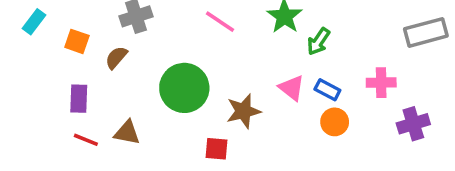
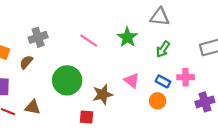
green arrow: (319, 41) -> (163, 49), moved
blue rectangle: (327, 90) -> (163, 81), moved

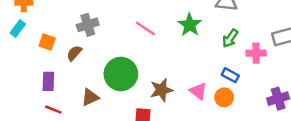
pink cross: (186, 77) -> (256, 53), moved
pink triangle: (132, 80) -> (198, 91), moved
brown triangle: (33, 107) -> (90, 97), moved, turned -35

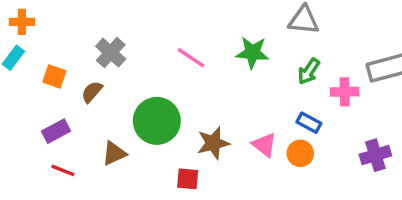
gray cross: (88, 25) -> (111, 53), turned -30
green star: (190, 25) -> (252, 53), turned -30
purple rectangle: (48, 81) -> (56, 131), turned 60

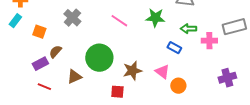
green arrow: (309, 71) -> (188, 29), turned 56
brown semicircle: (92, 92) -> (55, 52), moved
blue rectangle: (309, 123) -> (174, 48), moved
orange circle: (300, 153) -> (178, 86), moved

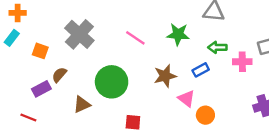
gray cross: (72, 18) -> (79, 34), size x1.4
blue rectangle: (174, 48) -> (201, 70), turned -56
brown star: (132, 71) -> (165, 76), moved
red line: (44, 87) -> (28, 118), moved

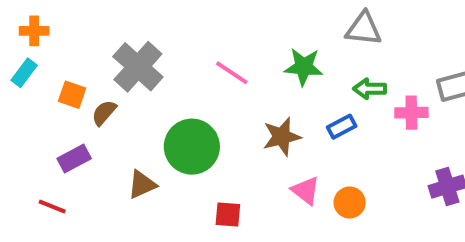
brown semicircle: (59, 75) -> (104, 113), moved
pink triangle: (186, 98) -> (306, 191), moved

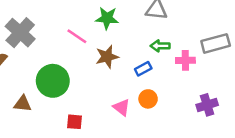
green star: (304, 67) -> (107, 18), moved
brown star: (282, 137) -> (107, 57), moved
brown triangle: (142, 185) -> (23, 104), turned 30
orange circle: (350, 203) -> (148, 99), moved

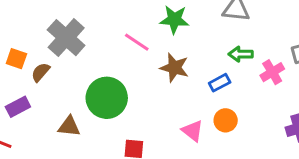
brown star: (107, 57) -> (174, 68), turned 30
pink cross: (185, 60) -> (272, 72), turned -30

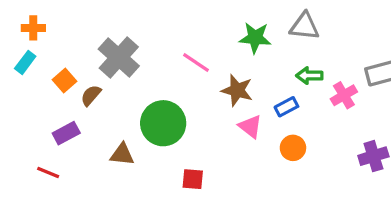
green star: (174, 20) -> (255, 38), moved
orange square: (16, 59) -> (65, 81), turned 30
pink triangle: (192, 131) -> (250, 127), moved

